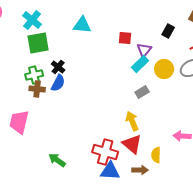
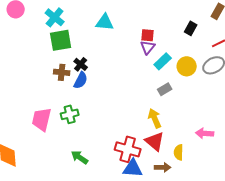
purple triangle: (144, 50) -> (148, 47), moved
green cross: (34, 75) -> (70, 114), moved
brown cross: (37, 89) -> (62, 72), moved

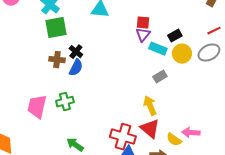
black rectangle: (191, 28) -> (175, 36), moved, turned 32
cyan rectangle: (163, 61) -> (158, 49), turned 66
pink arrow: (205, 133) -> (191, 133), moved
yellow semicircle: (179, 152) -> (174, 140), turned -56

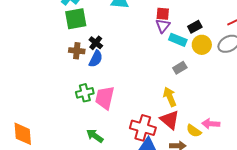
pink trapezoid: (37, 107) -> (105, 98), moved

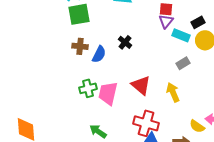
black cross: (96, 43) -> (125, 42), moved
red triangle: (170, 120) -> (141, 85), moved

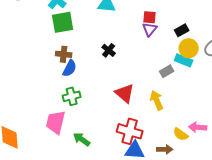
cyan rectangle: (181, 35) -> (184, 60), moved
blue semicircle: (99, 54) -> (70, 68), moved
pink trapezoid: (108, 93) -> (56, 122), moved

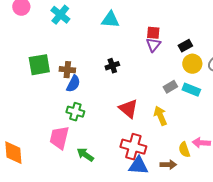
green square: (63, 22) -> (39, 65), moved
black cross: (109, 50) -> (112, 66), turned 32
cyan rectangle: (184, 60) -> (191, 90), moved
green cross: (72, 96) -> (75, 112), turned 30
yellow semicircle: (181, 134) -> (184, 150), turned 35

